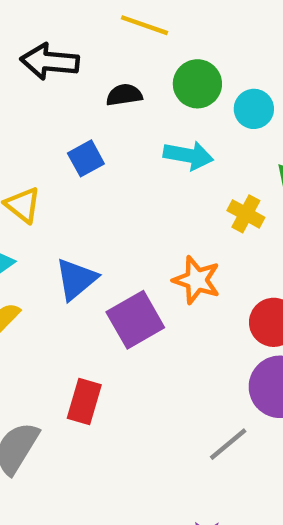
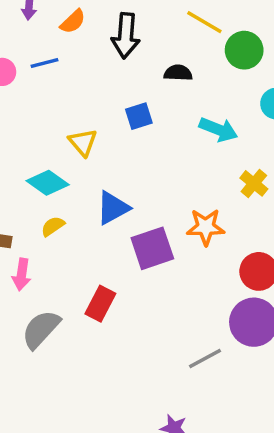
black arrow: (50, 61) -> (126, 36), turned -102
green circle: (197, 84) -> (244, 50), moved
orange star: (197, 280) -> (206, 227), turned -30

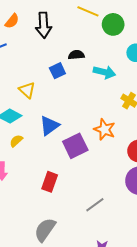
black semicircle: (178, 73) -> (76, 55), moved
orange star: (206, 227) -> (105, 129), turned 30
gray semicircle: (41, 329) -> (45, 230), moved
gray line: (205, 358) -> (95, 205), moved

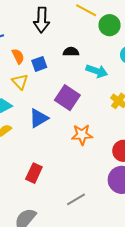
orange semicircle: (12, 21) -> (18, 56), moved, turned -70
blue square: (57, 71) -> (39, 64), moved
orange star: (105, 129) -> (82, 135), moved, turned -30
purple square: (75, 146) -> (67, 98), moved, turned -35

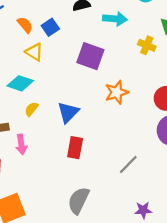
blue triangle: (39, 118) -> (68, 112), moved

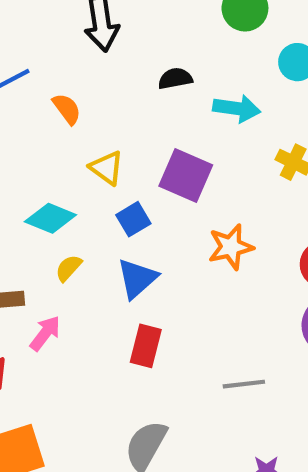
blue square: (50, 27) -> (133, 219), moved
yellow triangle: (34, 52) -> (107, 168), moved
pink arrow: (21, 144) -> (45, 333), turned -138
gray line: (128, 165) -> (244, 384), turned 35

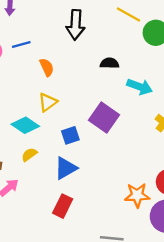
yellow triangle: (107, 168) -> (48, 102), moved, turned 36
orange star: (231, 247) -> (137, 195), moved

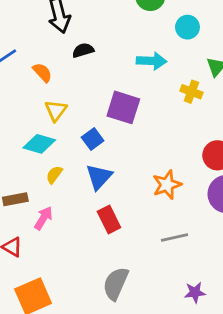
black semicircle: (109, 63) -> (83, 50), moved
orange star: (137, 195) -> (167, 185), moved
red rectangle: (63, 206) -> (109, 219), turned -35

